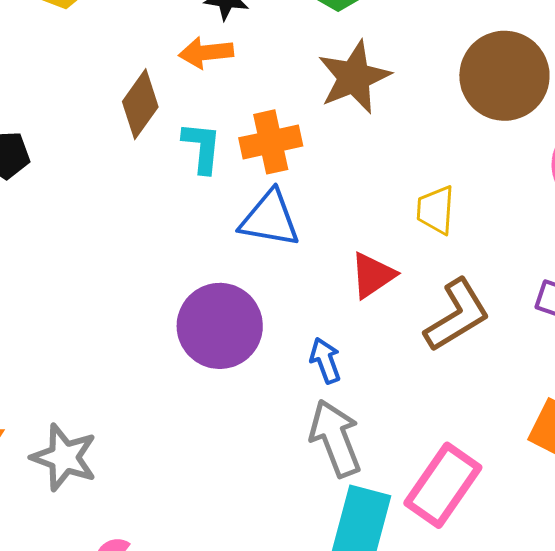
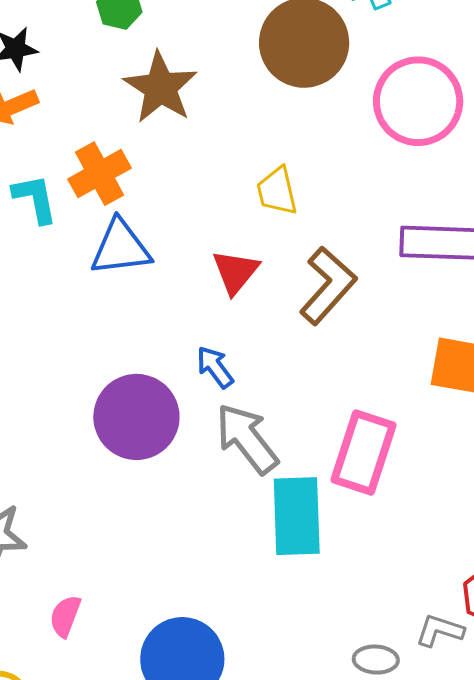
purple circle: (220, 326) -> (136, 417), moved

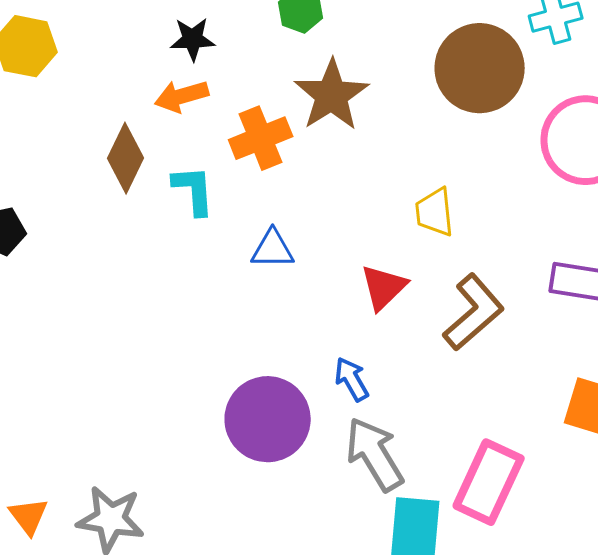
orange cross: (100, 174) -> (261, 138), moved
blue triangle: (121, 248) -> (273, 249), size x0.7

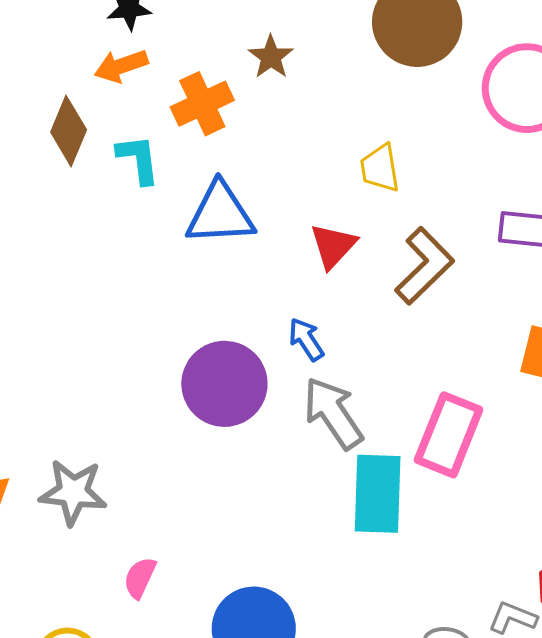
brown star: (332, 95) -> (271, 57), size x0.6
blue triangle: (273, 249) -> (220, 214), size x1.6

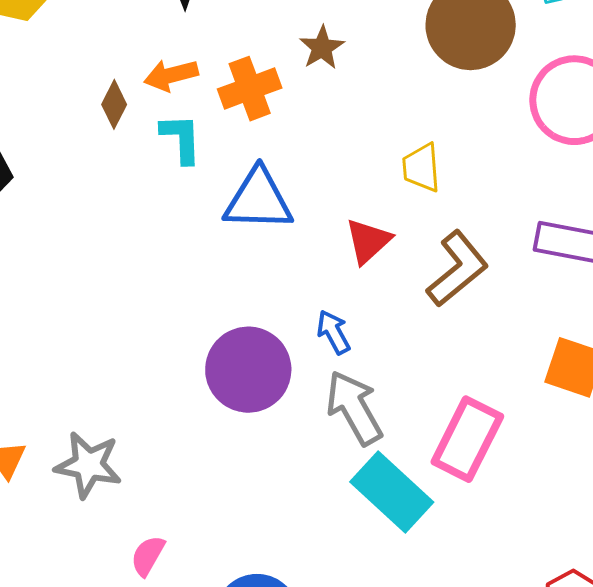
orange arrow: (121, 66) -> (171, 75), moved
brown diamond: (69, 131) -> (114, 104), size x0.7
cyan rectangle: (378, 494) -> (392, 492), turned -54

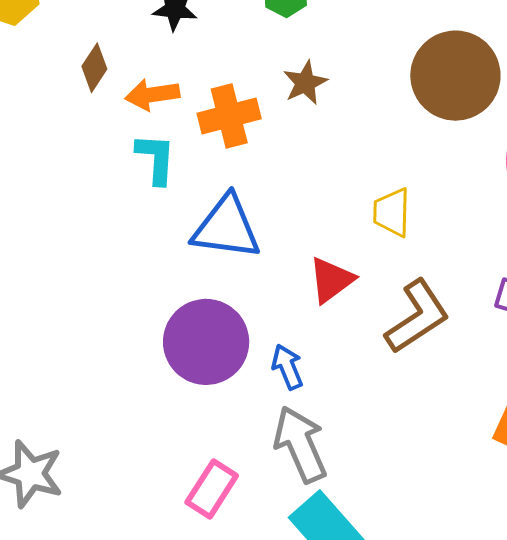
brown diamond: (114, 104) -> (94, 68), moved
purple circle: (248, 370) -> (206, 342), moved
pink rectangle: (467, 439) -> (212, 489), moved, size x0.7

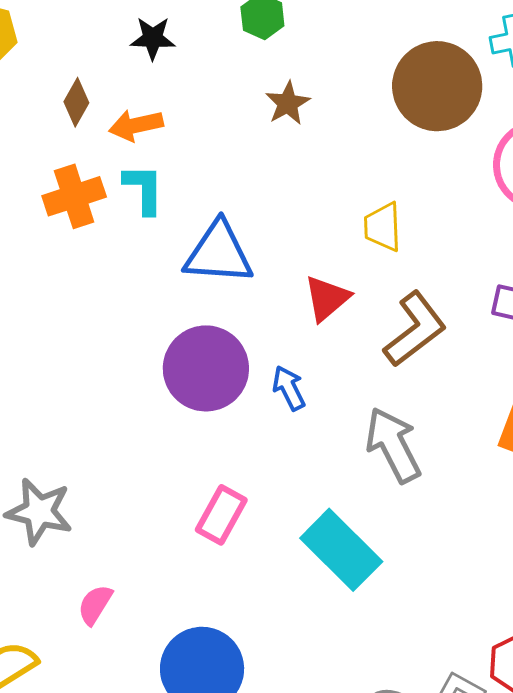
orange cross: (229, 116) -> (74, 196), moved
gray arrow: (300, 444) -> (393, 445), moved

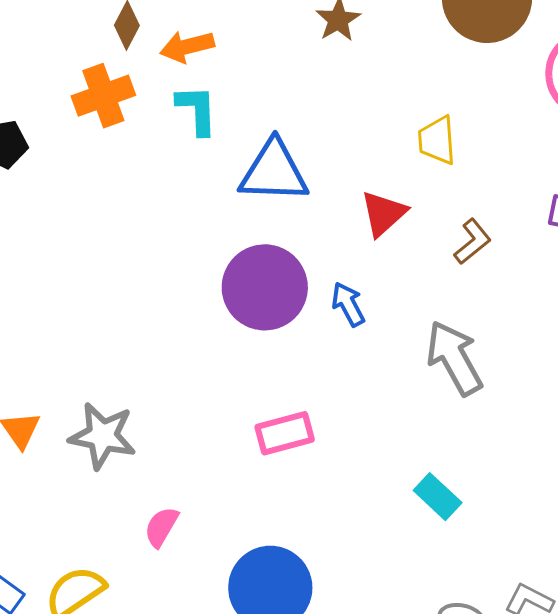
orange cross: (74, 196) -> (103, 96), moved
brown L-shape: (415, 329) -> (473, 242), size x0.6
pink rectangle: (221, 515) -> (285, 433), turned 48
cyan rectangle: (341, 550) -> (438, 497), moved, size x0.6

